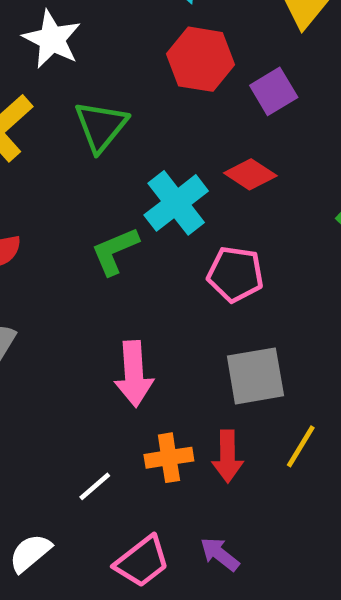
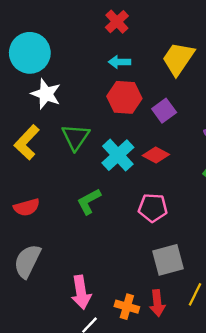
cyan cross: (176, 203) -> (118, 155), moved
pink arrow: (134, 374) -> (81, 292), moved
orange cross: (169, 458) -> (127, 307), turned 30

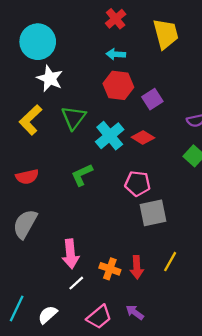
yellow trapezoid: (178, 59) -> (166, 34), moved, turned 128
gray square: (168, 260) -> (153, 213), moved

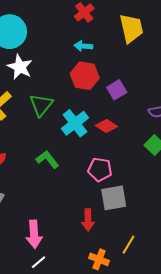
green L-shape: (82, 175) -> (47, 159), turned 75
red arrow: (137, 267) -> (88, 220), moved
orange cross: (110, 269) -> (99, 259), moved

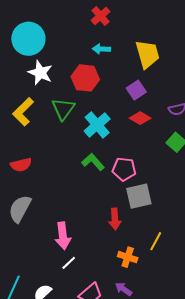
yellow trapezoid: (131, 28) -> (147, 54), moved
red hexagon: (85, 76) -> (85, 78), moved
red diamond: (106, 126) -> (140, 118), moved
green L-shape: (47, 159) -> (93, 162), moved

